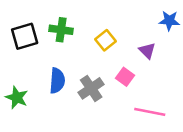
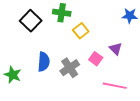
green cross: (61, 30) -> (62, 13), moved
black square: (25, 36) -> (31, 21), moved, turned -30
purple triangle: (147, 51) -> (116, 49), moved

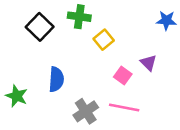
gray cross: (70, 68) -> (86, 111), moved
pink line: (115, 86) -> (124, 107), moved

